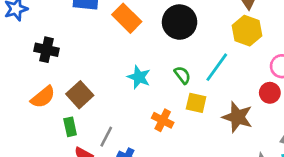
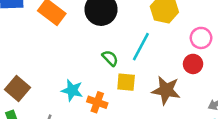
cyan star: (139, 77) -> (72, 90), moved

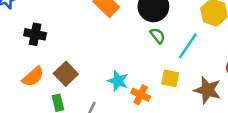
green semicircle: (110, 58) -> (158, 36), moved

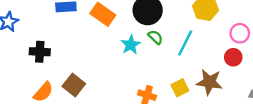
yellow square: (170, 78) -> (180, 88), moved, turned -30
cyan star: (118, 81) -> (131, 45), moved, turned 30

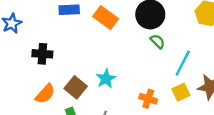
cyan line: (185, 43) -> (183, 63), moved
cyan star: (131, 45) -> (106, 79), moved

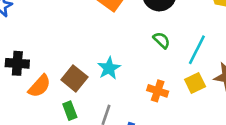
green semicircle: (158, 41) -> (162, 40), moved
black cross: (42, 54) -> (17, 63), moved

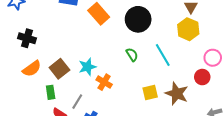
cyan line: (197, 50) -> (163, 55), moved, turned -70
black cross: (17, 63) -> (27, 38), moved
orange cross: (158, 91) -> (104, 82), moved

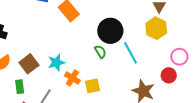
black circle: (138, 19) -> (110, 31), moved
yellow square: (150, 93) -> (93, 86), moved

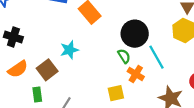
cyan star: (56, 63) -> (69, 50), moved
orange cross: (72, 78) -> (136, 74), moved

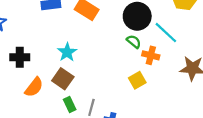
cyan star: (69, 50) -> (67, 52), moved
green rectangle: (37, 95) -> (70, 105), moved

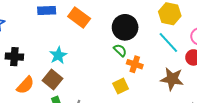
cyan line: (166, 33) -> (168, 42), moved

